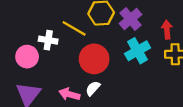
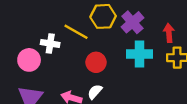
cyan cross: (138, 51) -> (140, 54), turned 30
red circle: (94, 59) -> (96, 62), size x0.7

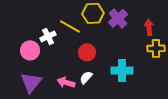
white cross: (50, 44) -> (48, 36), turned -35
cyan cross: (140, 54) -> (122, 70), moved

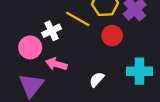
red circle: (87, 52) -> (112, 36), moved
pink arrow: (66, 82) -> (56, 64), moved

